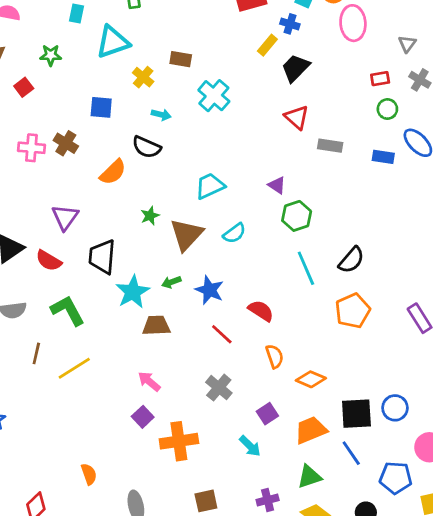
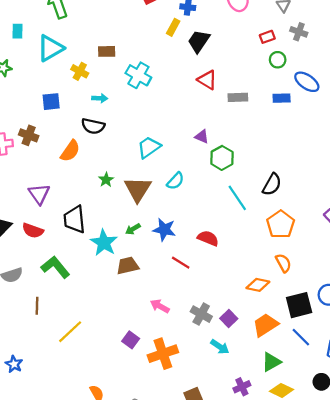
orange semicircle: (275, 356) -> (283, 263), moved
yellow line: (74, 368) -> (70, 332), moved
pink arrow: (149, 381) -> (160, 306), moved
gray cross: (219, 388) -> (201, 314), moved

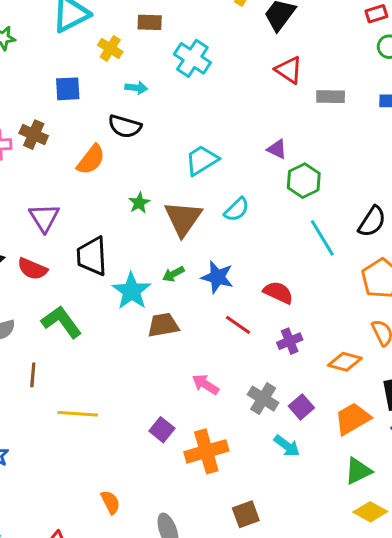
yellow line: (70, 332) -> (78, 414), turned 44
purple cross: (242, 387) -> (290, 341), moved

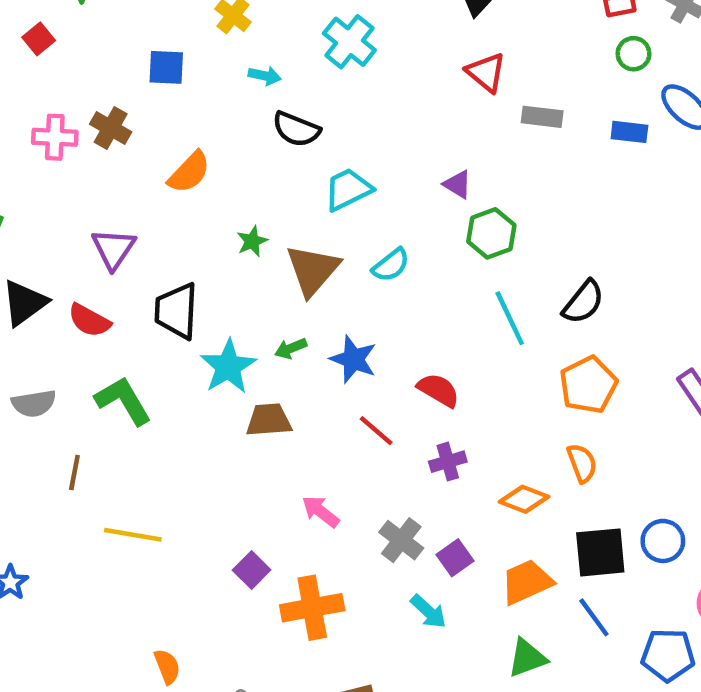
black semicircle: (125, 126) -> (296, 129), moved

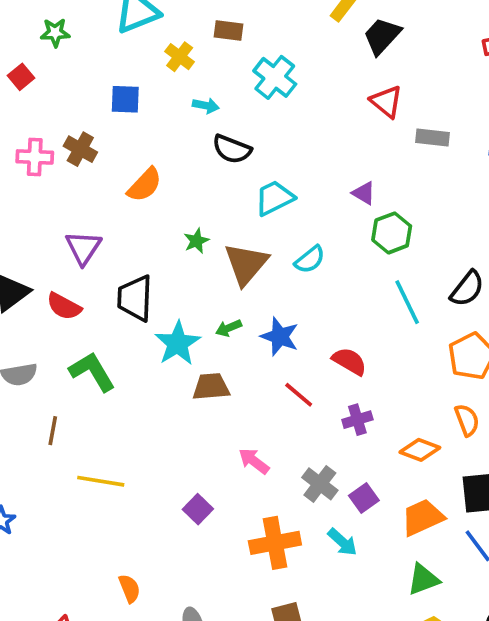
orange cross: (312, 608) -> (275, 543), moved

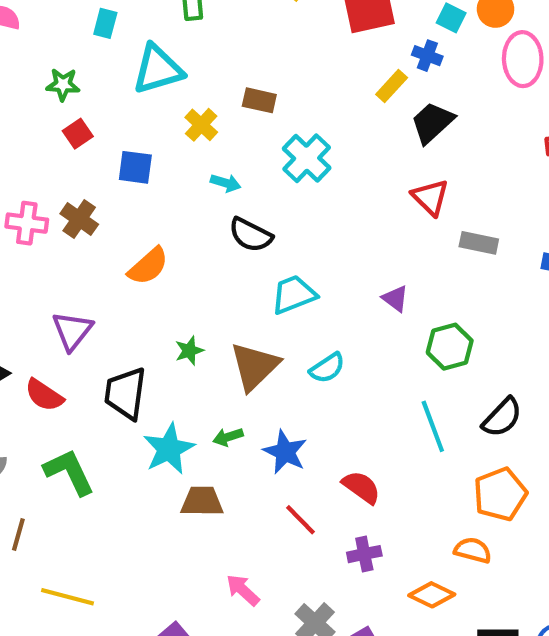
red square: (21, 77) -> (78, 134), moved
green hexagon: (392, 233) -> (450, 347), moved
green star: (196, 241) -> (189, 351), moved
orange semicircle: (467, 420) -> (473, 550), moved, turned -60

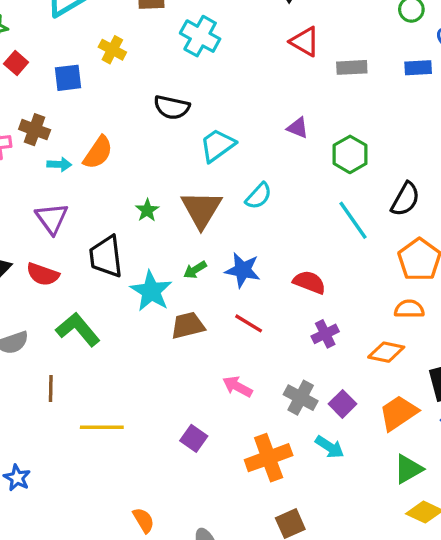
yellow cross: (201, 125) -> (112, 50), moved
cyan arrow: (226, 183) -> (59, 164), moved
red line: (300, 520) -> (249, 323), moved

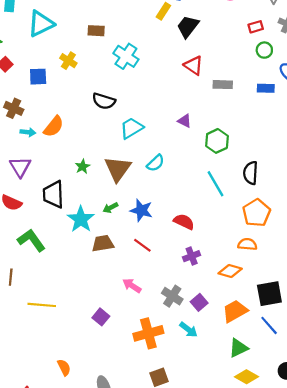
black semicircle: (405, 199) -> (251, 173), turned 150

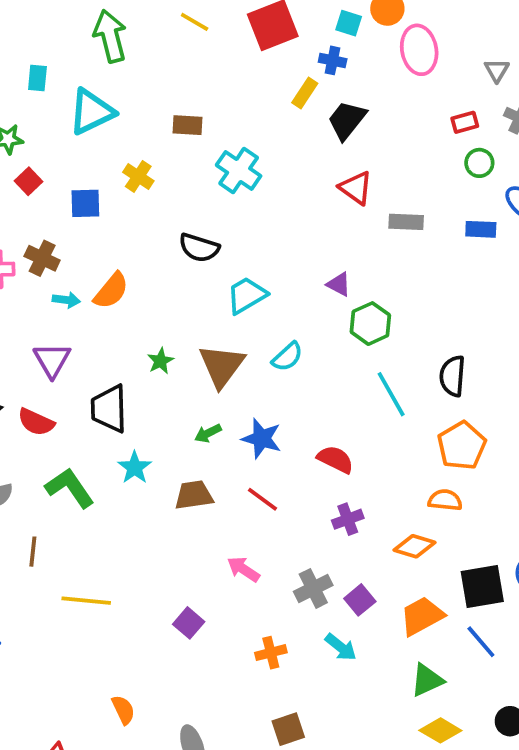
green hexagon: (217, 141) -> (370, 324), moved
cyan star: (81, 219) -> (135, 468), moved, size x0.7
gray cross: (172, 296) -> (313, 588), turned 30
orange cross: (148, 333) -> (271, 653), size x0.6

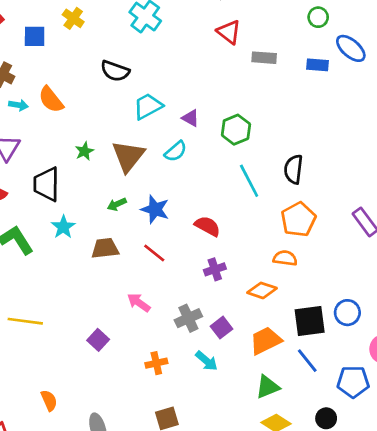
purple triangle: (339, 284) -> (191, 118), moved
orange semicircle: (111, 291) -> (51, 100), turned 100

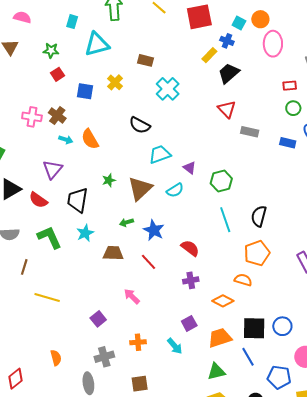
gray cross: (188, 318) -> (104, 357), moved

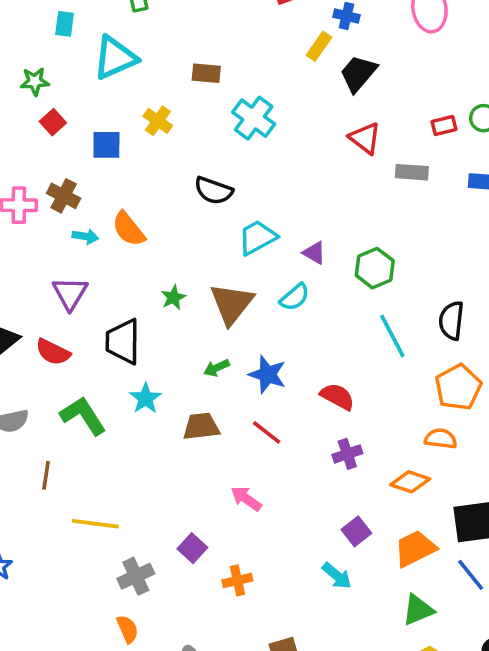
red rectangle: (290, 86) -> (444, 125), moved
orange cross: (138, 342) -> (237, 580), moved
gray cross: (104, 357) -> (136, 576), moved

